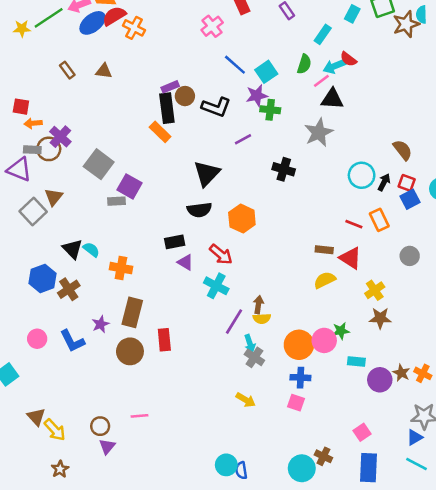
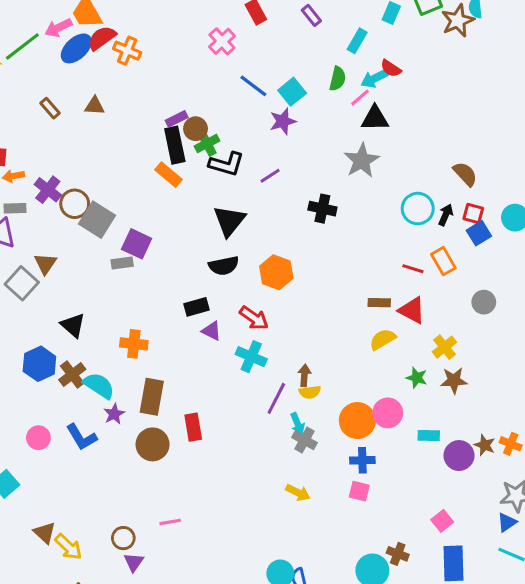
black L-shape: (216, 107) -> (226, 164), moved
green cross: (270, 110) -> (207, 143), moved, turned -30
brown circle: (49, 149) -> (75, 204), moved
cyan semicircle: (91, 250) -> (99, 386), moved, size x1.5
green star: (341, 331) -> (417, 378), moved, turned 30

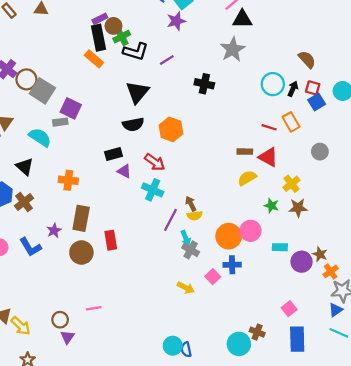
brown arrow: (304, 375) -> (191, 204), turned -32
cyan semicircle: (99, 386) -> (40, 137), moved
orange cross: (511, 444) -> (331, 271), moved, turned 32
pink square: (359, 491) -> (213, 277), moved, turned 32

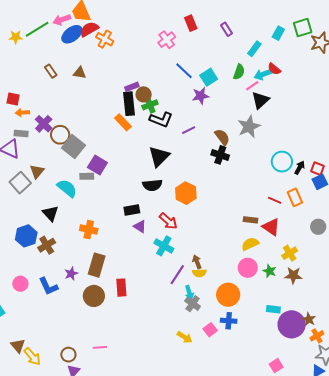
black triangle: (242, 19) -> (260, 100), turned -48
brown semicircle: (307, 59) -> (222, 137), moved
pink circle: (250, 231) -> (248, 268), moved
purple circle: (302, 262) -> (292, 324), size x1.4

